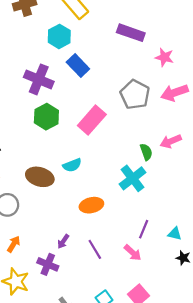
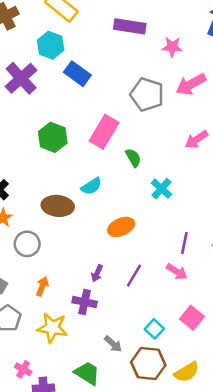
purple cross: (39, 79) -> (21, 78), moved, turned 36
green semicircle: (146, 152) -> (133, 158), moved
cyan cross: (133, 178) -> (161, 189), size x0.7
purple line: (95, 249) -> (134, 276), turned 72

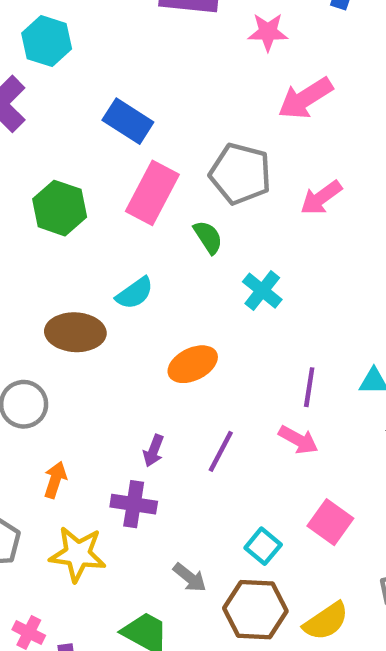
blue rectangle: (77, 74) -> (128, 121), moved
gray pentagon: (147, 95) -> (240, 174), moved

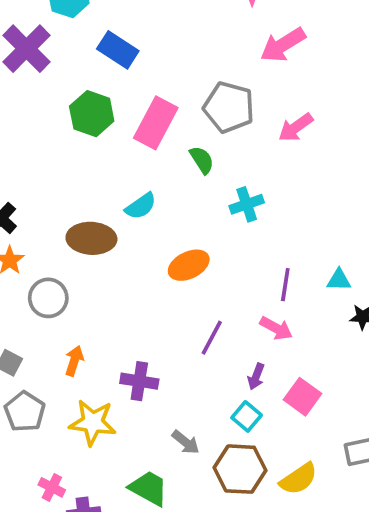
blue rectangle: (128, 121) -> (118, 50), moved
green hexagon: (60, 208) -> (92, 114), moved
cyan cross: (262, 291) -> (247, 204), turned 32
purple arrow: (153, 451) -> (256, 377), moved

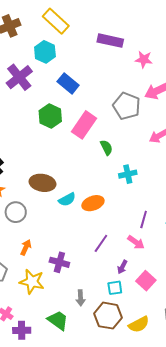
gray pentagon: (229, 107) -> (127, 106), moved
cyan semicircle: (141, 206) -> (67, 199), moved
cyan square: (247, 416) -> (115, 288), turned 35
gray arrow: (186, 442) -> (81, 298), turned 42

